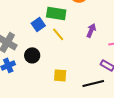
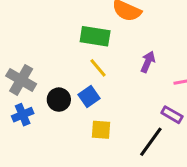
blue square: (38, 24) -> (89, 97), moved
black line: (93, 83) -> (151, 142), turned -40

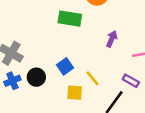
yellow line: (98, 68) -> (93, 78), moved
black circle: (59, 100) -> (36, 77), moved

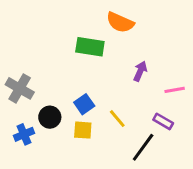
blue cross: (12, 81) -> (24, 134), moved
yellow square: (75, 93) -> (83, 130), moved

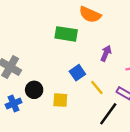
blue square: (84, 104) -> (77, 73), moved
yellow line: (117, 119) -> (97, 88), moved

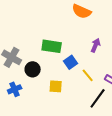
green rectangle: (66, 34) -> (52, 46), moved
black circle: (34, 90) -> (33, 69), moved

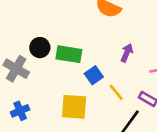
black circle: (33, 69) -> (40, 48), moved
yellow square: (56, 86) -> (74, 107), size x1.5

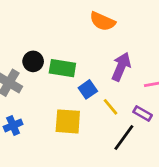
purple arrow: (127, 53) -> (121, 67), size x1.5

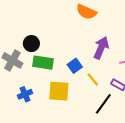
green rectangle: (62, 68) -> (43, 63), moved
blue cross: (13, 125) -> (25, 94), moved

